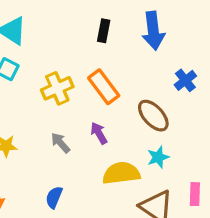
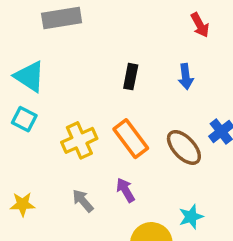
blue arrow: (153, 31) -> (186, 77), size x0.6
brown ellipse: (153, 116) -> (184, 147), moved

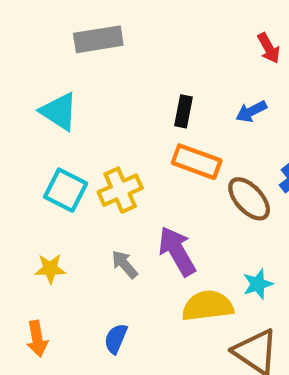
blue arrow: (186, 77) -> (251, 111), turned 70
cyan square: (24, 119) -> (66, 190), moved, size x1.4
orange rectangle: (131, 139) -> (197, 162), moved, turned -33
purple arrow: (125, 190) -> (177, 251), size x1.6

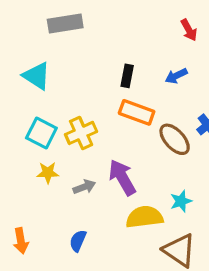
gray arrow: (125, 264) -> (84, 187), turned 110
yellow star: (50, 269) -> (48, 173), moved

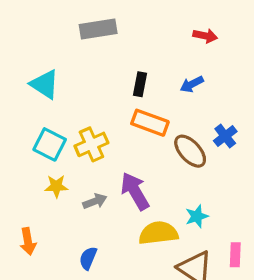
gray rectangle: (65, 24) -> (98, 29), moved
red arrow: (189, 30) -> (205, 36), turned -50
orange arrow: (21, 241) -> (28, 241), moved

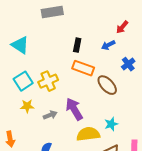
red arrow: (205, 36) -> (122, 27), moved, turned 120
blue cross: (225, 136) -> (128, 64), moved
cyan square: (50, 144) -> (23, 81), turned 30

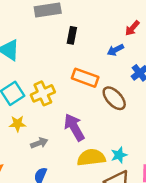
black rectangle: (77, 45) -> (72, 35), moved
gray arrow: (50, 115) -> (39, 143), moved
cyan star: (111, 124) -> (119, 155), moved

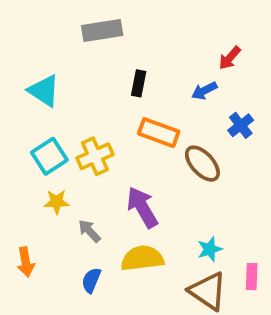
black rectangle: (72, 35) -> (139, 83), moved
gray arrow: (39, 143) -> (89, 231), turned -112
yellow semicircle: (91, 157) -> (142, 258), moved

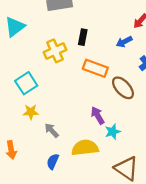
cyan triangle: (44, 91) -> (15, 27), moved, turned 50
yellow cross: (95, 156) -> (55, 51), moved
purple arrow: (142, 207) -> (98, 115), moved, size x0.7
cyan star: (210, 249) -> (113, 132), moved

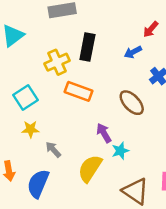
black rectangle: (83, 37) -> (87, 47), size x1.5
orange rectangle: (95, 68) -> (79, 91), moved
yellow semicircle: (85, 148) -> (90, 168), turned -50
blue semicircle: (53, 162) -> (38, 184), moved, size x1.6

